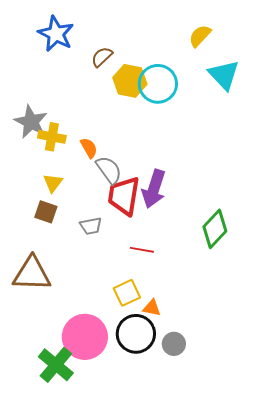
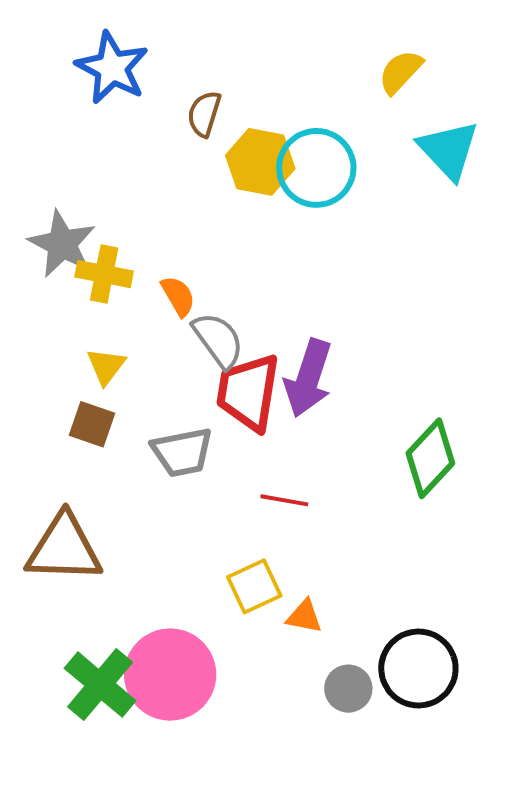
brown semicircle: (102, 57) -> (204, 114), turned -30
gray trapezoid: (91, 226) -> (182, 452), size x1.4
black circle: (136, 334) -> (418, 669), moved
green cross: (56, 365) -> (100, 685), moved

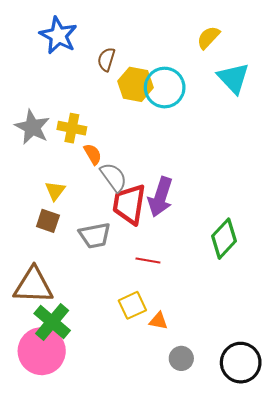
yellow cross: (104, 274) -> (72, 128), moved
black circle: (418, 669) -> (241, 363), moved
pink circle: (170, 675) -> (42, 351), moved
green cross: (100, 685) -> (52, 322), moved

